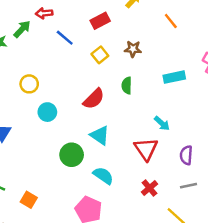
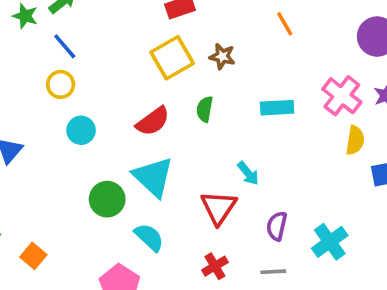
blue line: (65, 38) -> (65, 46), moved
yellow square: (100, 55) -> (172, 58), size x1.6
cyan triangle: (100, 135) -> (153, 177), size x1.4

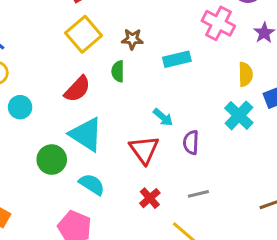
brown star: (222, 56) -> (132, 39), moved
pink cross: (342, 96) -> (218, 23), moved
purple semicircle: (277, 226) -> (191, 142), moved
cyan cross: (330, 242) -> (239, 115), moved

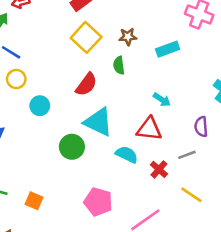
purple semicircle: (191, 142) -> (201, 127), moved
red triangle: (144, 150) -> (149, 129), turned -40
cyan semicircle: (92, 184) -> (127, 154), moved
gray line: (198, 194) -> (187, 155), moved

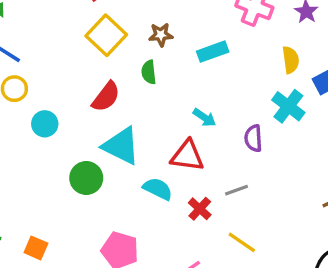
purple semicircle: (201, 127) -> (253, 138), moved

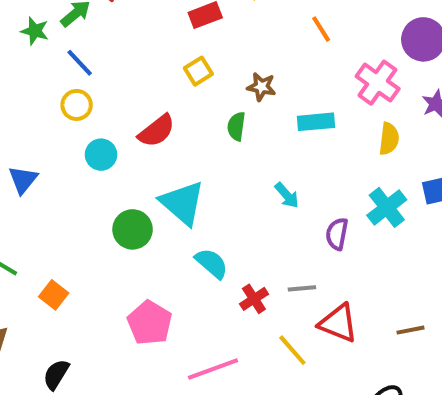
yellow square: (106, 35) -> (198, 71), size x0.6
yellow semicircle: (291, 60) -> (389, 139), moved
red semicircle: (106, 97) -> (157, 131), moved
red triangle: (187, 156) -> (338, 323), moved

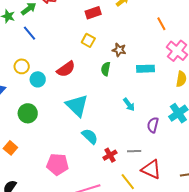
orange line: (321, 29) -> (161, 24), moved
yellow square: (198, 71) -> (88, 40), turned -32
yellow circle: (77, 105) -> (22, 66), moved
green circle: (133, 229) -> (28, 113), moved
pink pentagon: (150, 323) -> (57, 164), turned -30

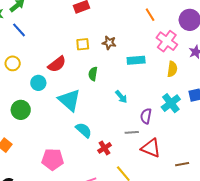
yellow square: (88, 40) -> (83, 44), moved, turned -32
green semicircle: (106, 69) -> (93, 74), moved
cyan circle: (38, 79) -> (38, 83), moved
gray line: (134, 151) -> (132, 132), moved
red triangle: (151, 169) -> (151, 148), moved

